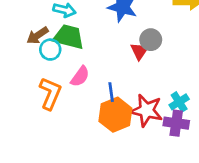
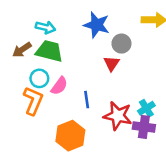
gray circle: (151, 40) -> (121, 44), moved
cyan circle: (50, 50) -> (39, 78), moved
orange hexagon: (115, 115) -> (70, 136), moved

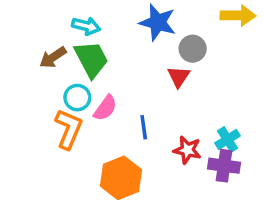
green trapezoid: (49, 51) -> (91, 59), turned 48
red star: (118, 116) -> (187, 150), size x0.7

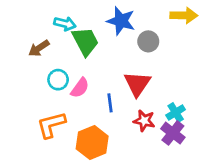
green trapezoid: (91, 59) -> (85, 41), moved
red triangle: (179, 77) -> (137, 84), moved, size x1.5
orange L-shape: (69, 129) -> (51, 125), moved, turned -128
purple cross: (224, 166) -> (173, 133), turned 30

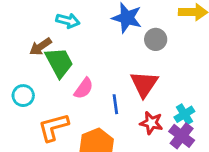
green trapezoid: (85, 41) -> (59, 62), moved
cyan circle: (58, 80) -> (23, 96), moved

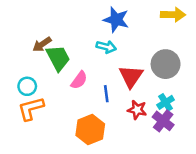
cyan arrow: (68, 21) -> (106, 47), moved
gray circle: (156, 39) -> (166, 64), moved, size x1.5
orange L-shape: (53, 127) -> (31, 109), moved

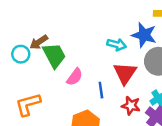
blue star: (116, 20) -> (144, 35), moved
cyan arrow: (106, 47) -> (117, 45), moved
cyan circle: (27, 86) -> (21, 54), moved

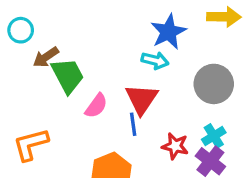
blue star: (144, 35) -> (168, 32), moved, turned 30
cyan circle: (21, 54) -> (21, 30), moved
red triangle: (125, 73) -> (142, 99), moved

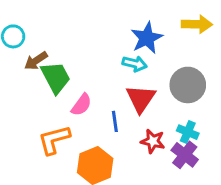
red triangle: (142, 99) -> (141, 99), moved
cyan cross: (214, 136) -> (188, 132), turned -35
orange L-shape: (31, 144) -> (54, 140), moved

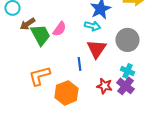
pink semicircle: (81, 105) -> (59, 29), moved
red star: (153, 141) -> (104, 86), moved

